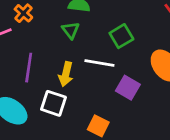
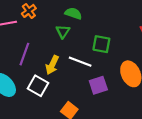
green square: (121, 36) -> (101, 44), turned 30
purple square: (128, 88) -> (98, 85), turned 30

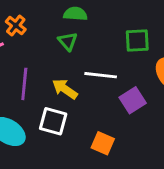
green square: (101, 44) -> (137, 40), moved
yellow arrow: (52, 65) -> (65, 89), turned 114

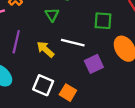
white square: (53, 121) -> (43, 85), moved

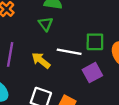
green square: (103, 21) -> (95, 42), moved

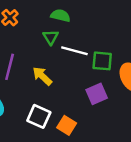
white line: (69, 52) -> (74, 51), moved

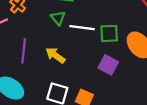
purple square: (97, 94) -> (108, 65), turned -30

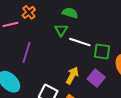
yellow arrow: (55, 55) -> (72, 75), moved, turned 72

